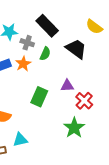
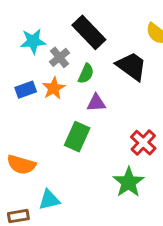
gray cross: (27, 43) -> (60, 57), turned 32
purple triangle: (67, 86) -> (96, 103), moved

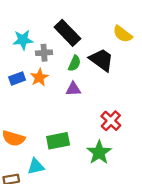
gray cross: (60, 57) -> (44, 53), turned 35
green semicircle: (86, 74) -> (75, 63), moved
green rectangle: (77, 137) -> (58, 141), moved, turned 55

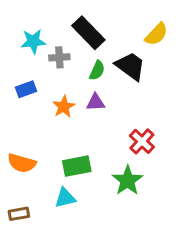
yellow semicircle: (123, 34) -> (156, 34), turned -84
orange star: (39, 77) -> (64, 107), moved
cyan triangle: (36, 166) -> (65, 198), moved

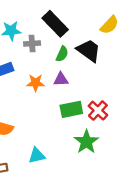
orange star: (64, 107) -> (36, 83), turned 30
green rectangle: (77, 166) -> (71, 109), moved

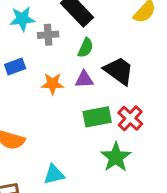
black trapezoid: (89, 50) -> (119, 71), moved

